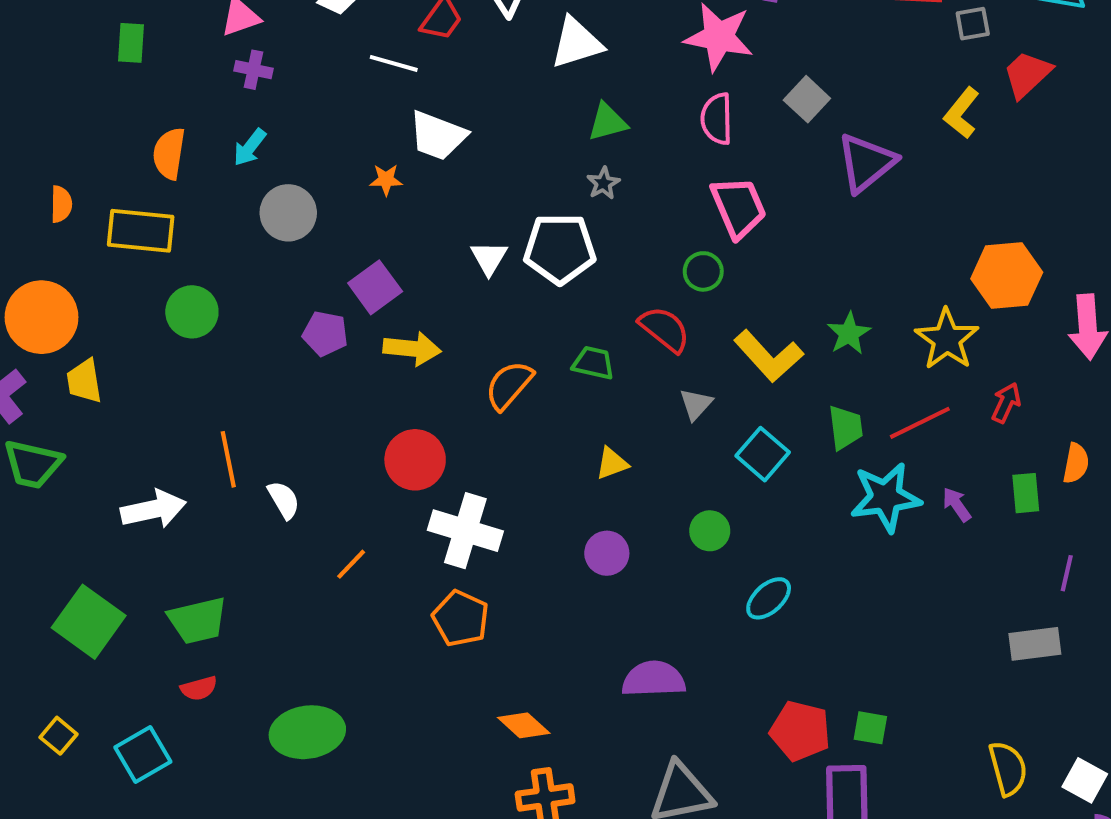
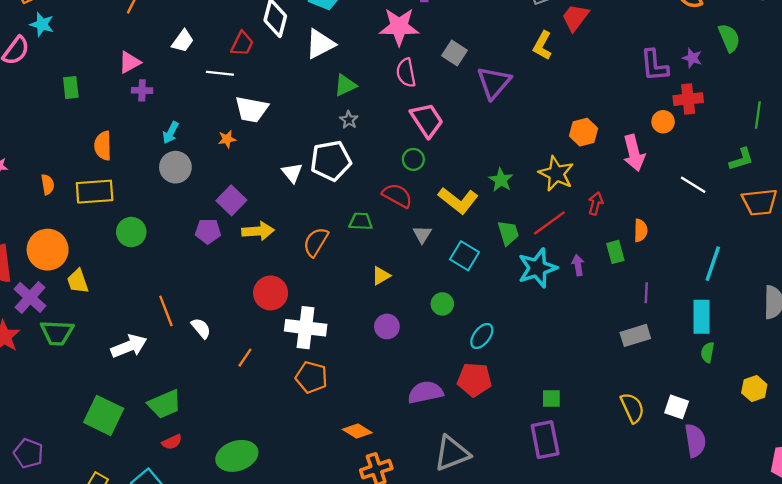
cyan arrow: (250, 147) -> (171, 133), moved
orange hexagon: (1007, 276) -> (584, 132), size x0.7
purple arrow: (957, 505) -> (578, 265), turned 36
red pentagon: (800, 731) -> (474, 380), moved

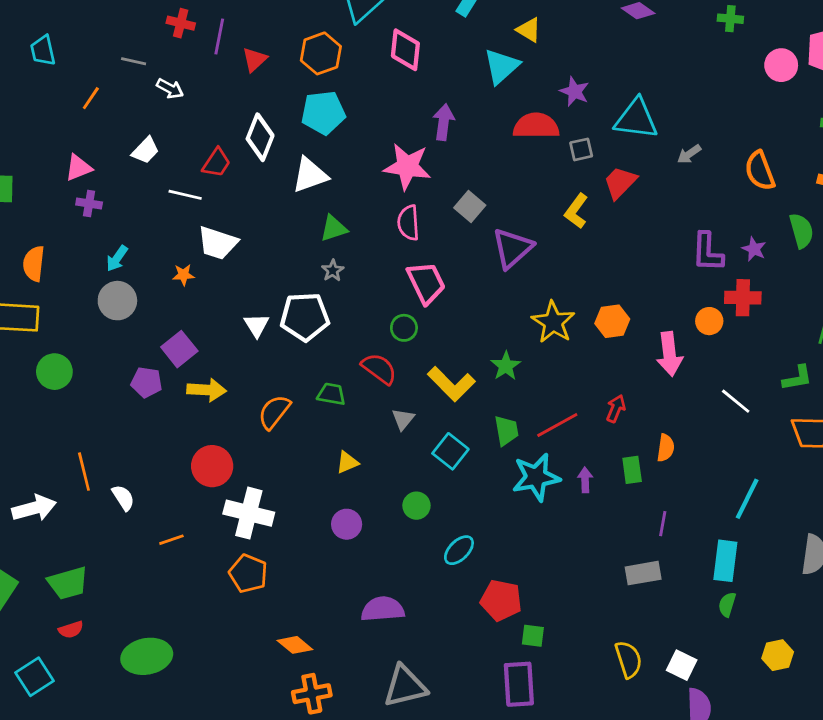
yellow star: (556, 174) -> (553, 322), moved
orange line: (245, 358) -> (171, 540), turned 30
red pentagon: (474, 380) -> (501, 600), moved

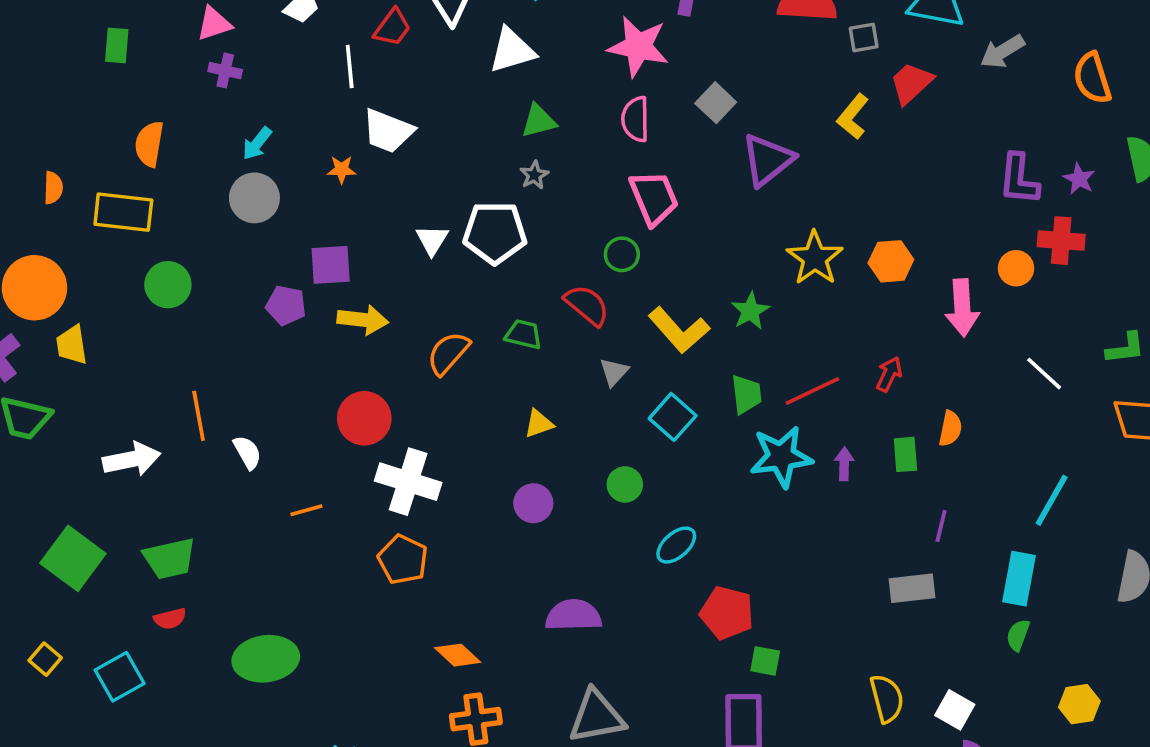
gray arrow: (689, 154) -> (1002, 51), size x1.4
white line: (185, 195) -> (350, 66), turned 68
purple square: (179, 349) -> (331, 265), turned 32

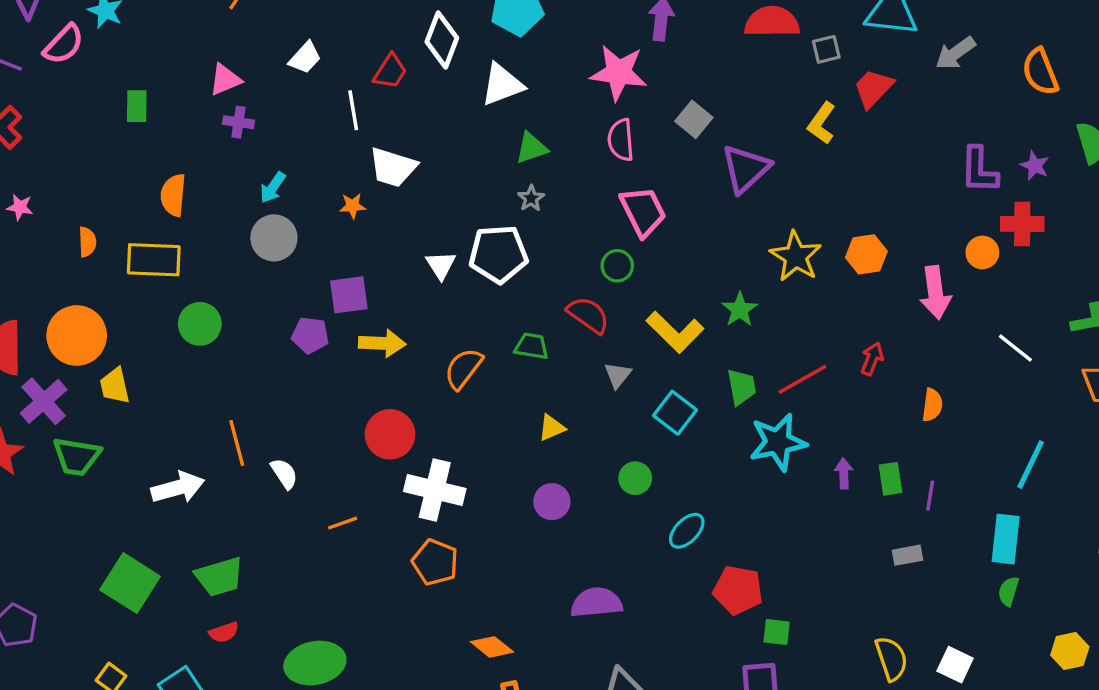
green rectangle: (905, 454) -> (891, 479), moved
purple arrow: (844, 464) -> (844, 473), moved
gray rectangle: (912, 588) -> (908, 555), size x0.7

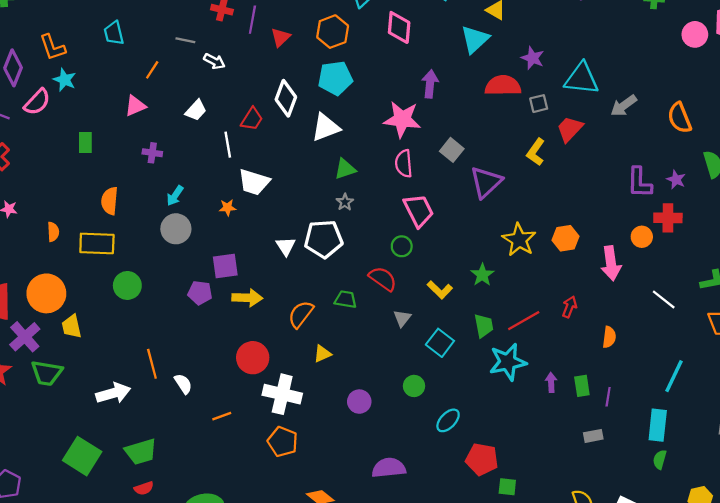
pink triangle: (225, 80) -> (135, 106), moved
yellow L-shape: (675, 332) -> (440, 290), size x0.7
yellow triangle: (552, 428) -> (322, 354), moved

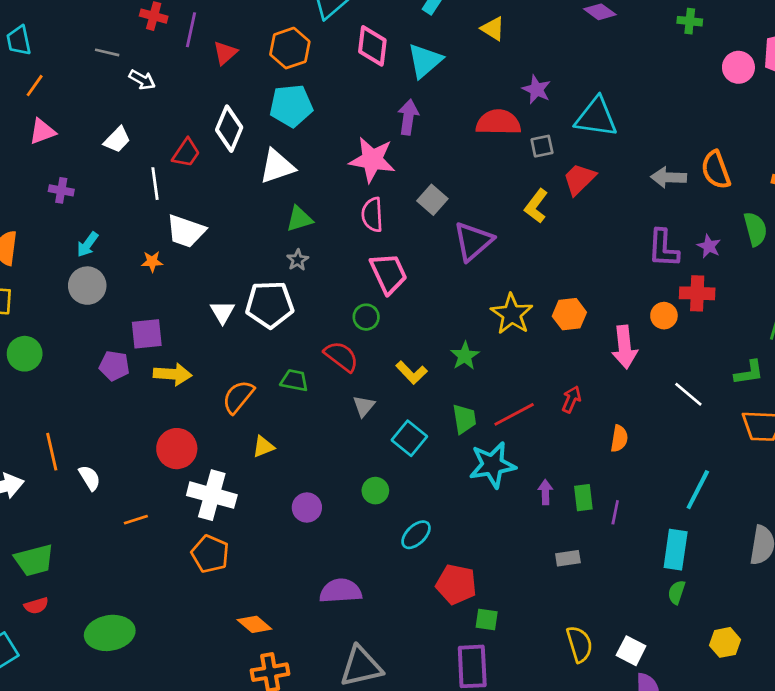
cyan triangle: (475, 39) -> (425, 61), moved
orange line: (152, 70) -> (35, 86), moved
gray arrow: (624, 106) -> (669, 177), moved, turned 36
gray rectangle: (593, 436) -> (568, 558), moved

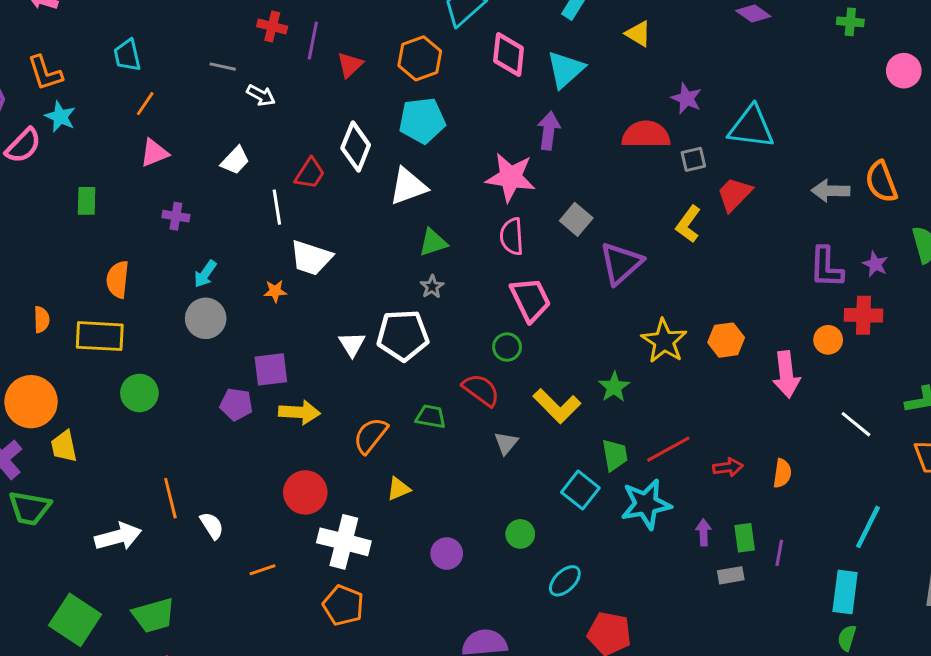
yellow L-shape: (411, 373) -> (557, 406), size x1.4
red arrow: (571, 399) -> (728, 467), moved, turned 60
cyan square: (409, 438) -> (580, 490), moved
gray rectangle: (568, 558) -> (731, 575), moved

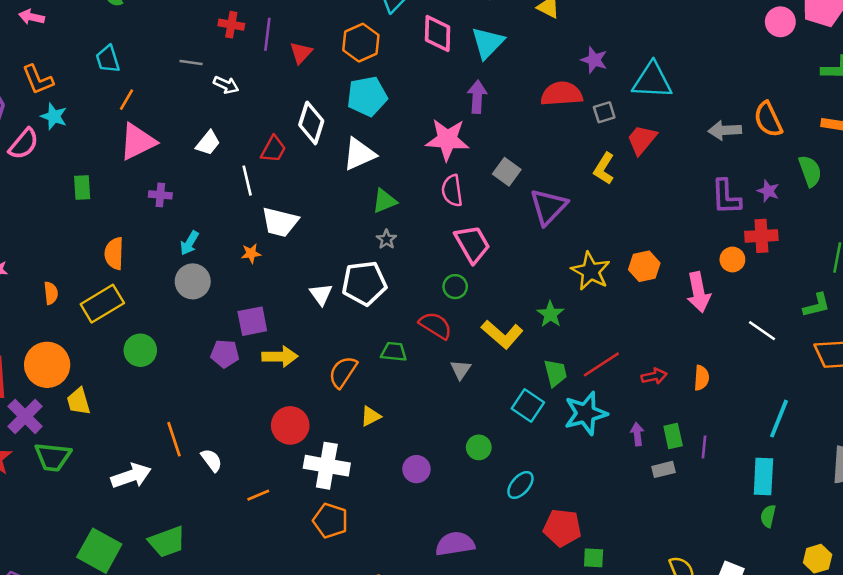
pink triangle: (154, 153) -> (138, 142), size x1.5
yellow rectangle: (100, 336) -> (102, 304), turned -30

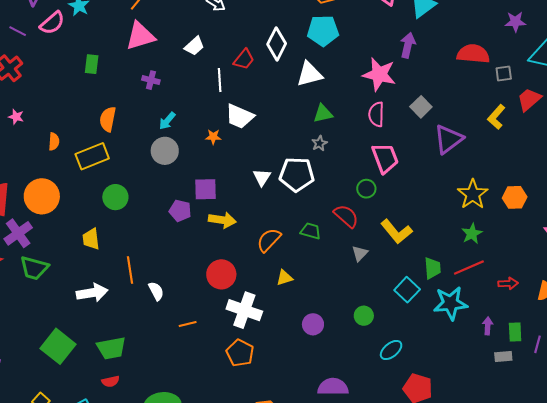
purple star: (594, 60) -> (515, 22), moved, turned -30
green star: (550, 314) -> (472, 234), moved
yellow trapezoid: (79, 401) -> (91, 239), moved

